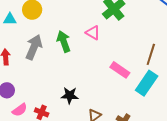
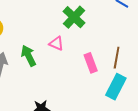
pink rectangle: (120, 70) -> (91, 63), moved, turned 42

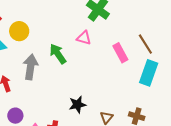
brown line: (117, 58) -> (145, 44), turned -35

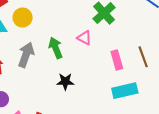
cyan rectangle: (149, 73) -> (125, 91), moved, turned 45
black star: (77, 105) -> (65, 82), moved

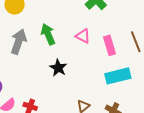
pink triangle: (84, 38) -> (83, 36), moved
black star: (65, 82) -> (58, 68), turned 30

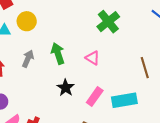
gray arrow: (19, 42) -> (28, 59), size x0.7
pink rectangle: (110, 45) -> (95, 96), moved, turned 48

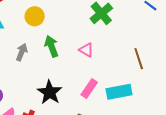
yellow circle: (27, 21) -> (35, 16), moved
black star: (66, 88) -> (50, 92), moved, size x1.4

